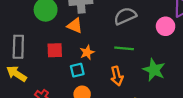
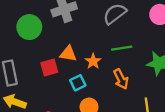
orange triangle: (75, 26) -> (68, 54), moved
orange star: (87, 52) -> (93, 61), moved

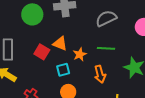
red square: (49, 68) -> (42, 52), turned 35

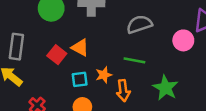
orange star: (80, 54) -> (104, 75), moved

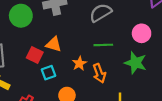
pink circle: (183, 40) -> (142, 33), moved
cyan square: (80, 79) -> (49, 73), moved

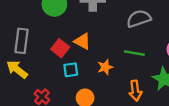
orange arrow: (99, 73) -> (135, 91), moved

